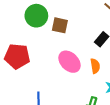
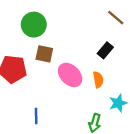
brown square: (60, 25) -> (44, 54), moved

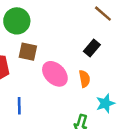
blue line: (36, 116) -> (19, 106), moved

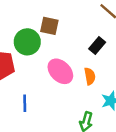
green circle: (17, 21) -> (27, 42), moved
brown square: (28, 52) -> (49, 26), moved

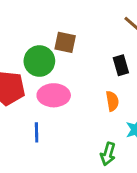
black rectangle: (97, 46) -> (121, 65), turned -56
pink ellipse: (60, 71) -> (54, 95), moved, turned -45

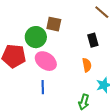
pink ellipse: (54, 95) -> (46, 61), turned 35
blue line: (37, 132) -> (43, 87), moved

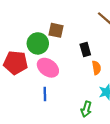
black rectangle: (93, 40) -> (85, 50), moved
orange semicircle: (87, 65) -> (96, 68), moved

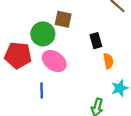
blue line: (45, 94) -> (42, 90), moved

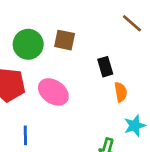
green circle: (43, 34) -> (28, 44), moved
blue line: (42, 90) -> (25, 135), moved

